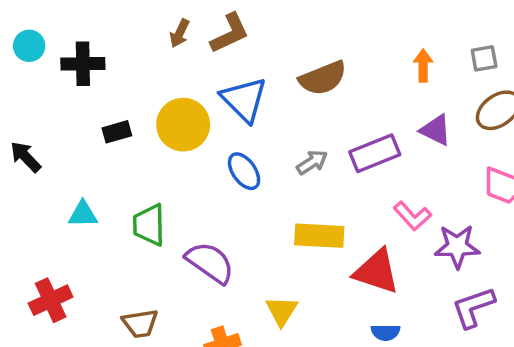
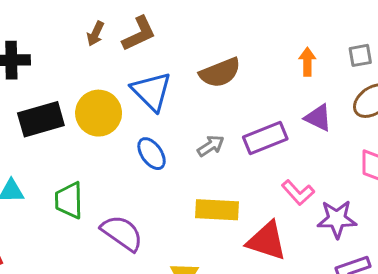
black rectangle: (117, 132) -> (41, 119), size x1.8

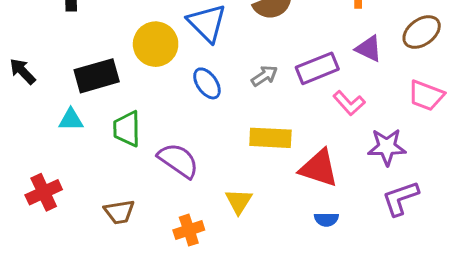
black rectangle: (41, 119) -> (97, 76), moved
pink L-shape: (298, 193) -> (349, 103), moved

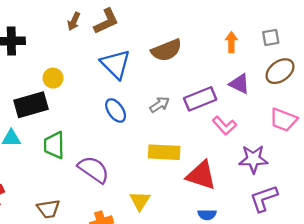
yellow circle: (156, 44) -> (53, 78), moved, size x0.6

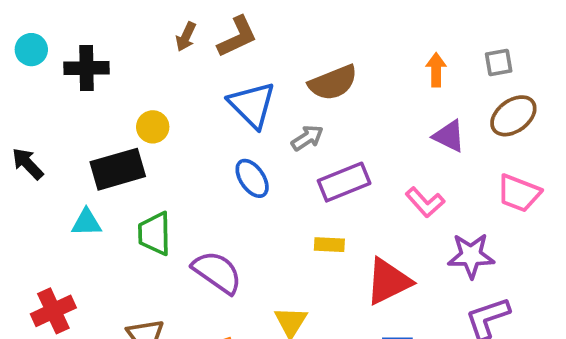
purple rectangle: (200, 99) -> (344, 182), moved
gray arrow: (160, 105) -> (307, 138), moved
yellow rectangle: (164, 152) -> (329, 245), size x0.6
red triangle: (201, 175) -> (388, 281), turned -44

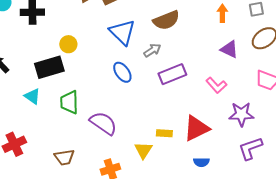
cyan triangle: (86, 223) -> (32, 96), turned 36
yellow rectangle: (329, 245) -> (164, 133), moved

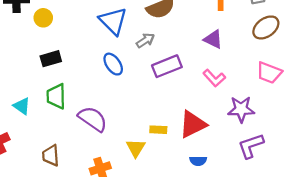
yellow circle: (68, 44) -> (43, 18), moved
purple triangle: (229, 49) -> (213, 39), moved
black rectangle: (49, 67) -> (51, 59), moved, size x0.7
cyan triangle: (32, 96) -> (22, 106), moved
brown trapezoid: (64, 157) -> (51, 155), turned 95

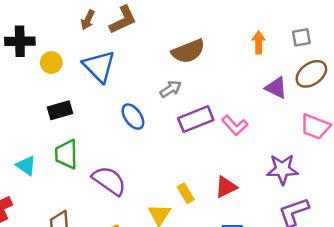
blue triangle: (113, 21) -> (99, 66), moved
purple triangle: (213, 39) -> (276, 88), moved
pink L-shape: (214, 78) -> (235, 125), moved
red triangle: (193, 124) -> (226, 187), size x0.7
yellow rectangle: (158, 130) -> (186, 193), turned 56

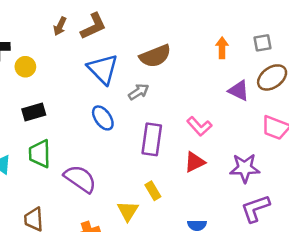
blue triangle: (99, 66) -> (103, 69), moved
purple rectangle: (196, 119) -> (152, 139), moved, turned -60
red triangle: (226, 187) -> (195, 162), moved

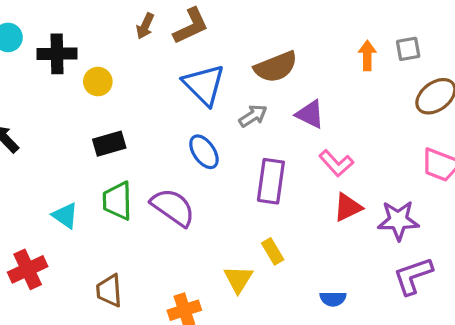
gray square: (263, 43) -> (408, 49), moved
purple triangle: (239, 91) -> (310, 114), moved
red triangle: (195, 162) -> (348, 207), moved
purple semicircle: (80, 179) -> (173, 207), moved

